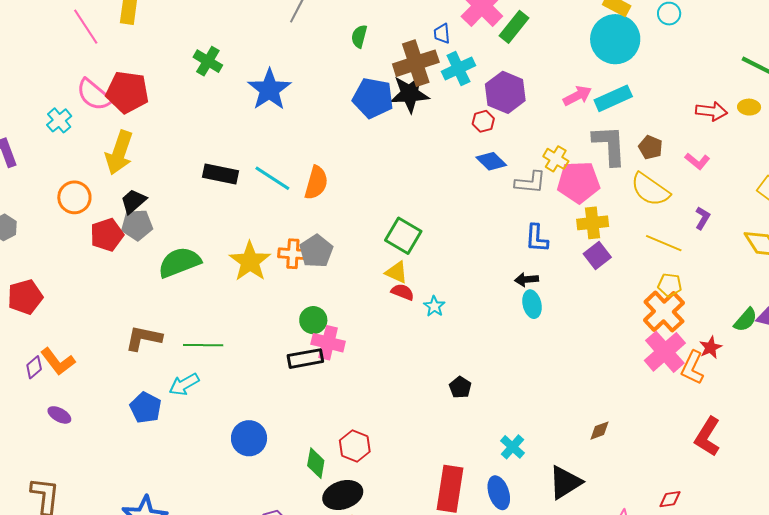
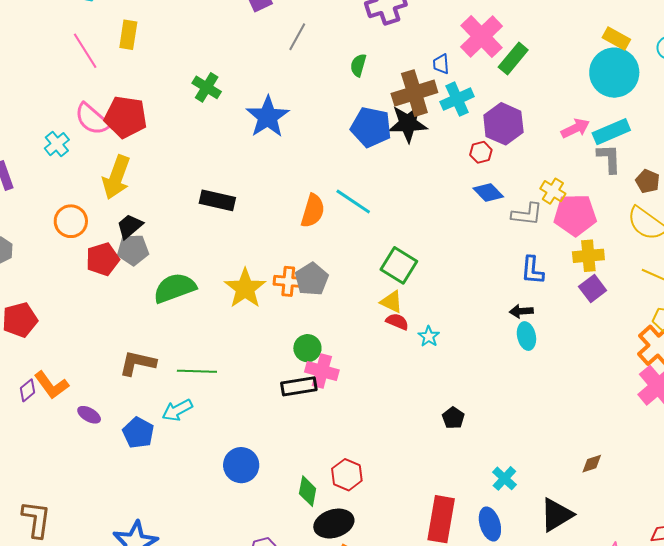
gray L-shape: (609, 145) -> (609, 159), moved, size x0.7
cyan line: (272, 178) -> (353, 202), moved
purple ellipse: (59, 415) -> (89, 415), moved

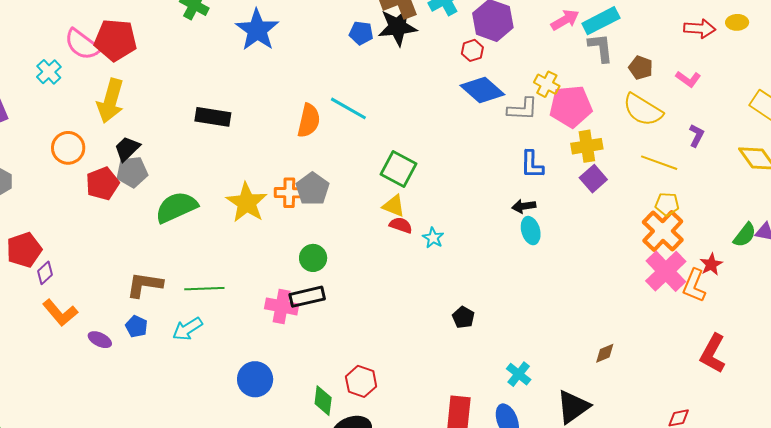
blue pentagon: (371, 127) -> (361, 33), size x0.6
blue diamond: (488, 192) -> (482, 90), size x1.4
pink cross: (322, 371) -> (282, 306), moved
purple diamond: (28, 390) -> (45, 273), moved
blue pentagon: (138, 433) -> (136, 326), moved, size x0.7

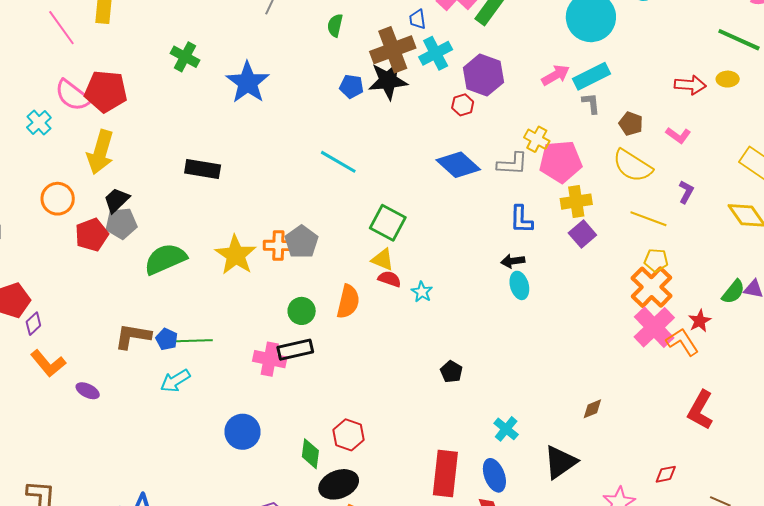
gray L-shape: (601, 48) -> (591, 103), size x0.7
blue diamond: (482, 90) -> (458, 165), moved
orange semicircle: (309, 121) -> (348, 302), moved
orange L-shape: (694, 286) -> (682, 342), turned 124
blue pentagon: (136, 326) -> (167, 339), moved

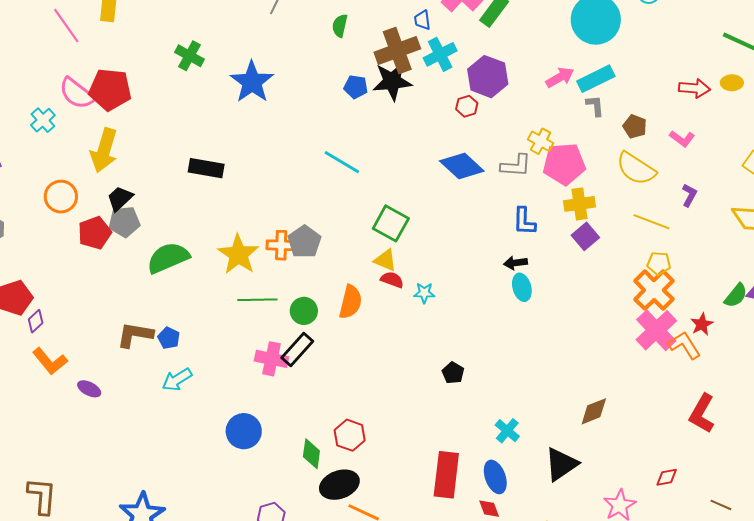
cyan star: (422, 292) -> (424, 293), turned -30
green line: (193, 341) -> (257, 300), moved
black rectangle: (295, 350) -> (297, 350), turned -36
brown diamond: (592, 409) -> (594, 411), size x1.4

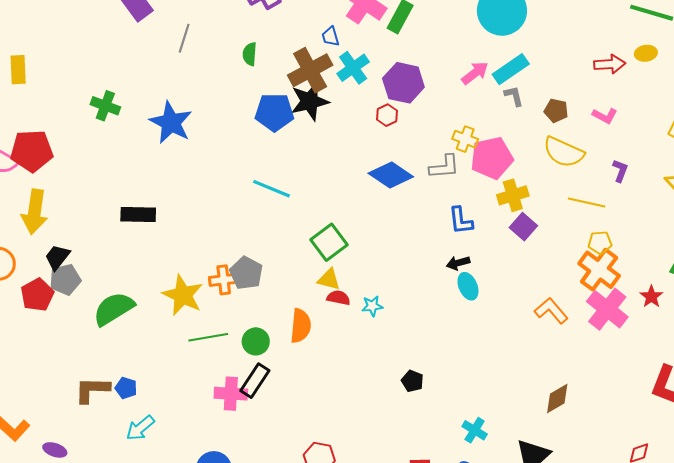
blue pentagon: (356, 87) -> (274, 112), size x1.6
green square: (391, 223) -> (329, 242), turned 33
orange L-shape: (684, 345) -> (551, 311), moved

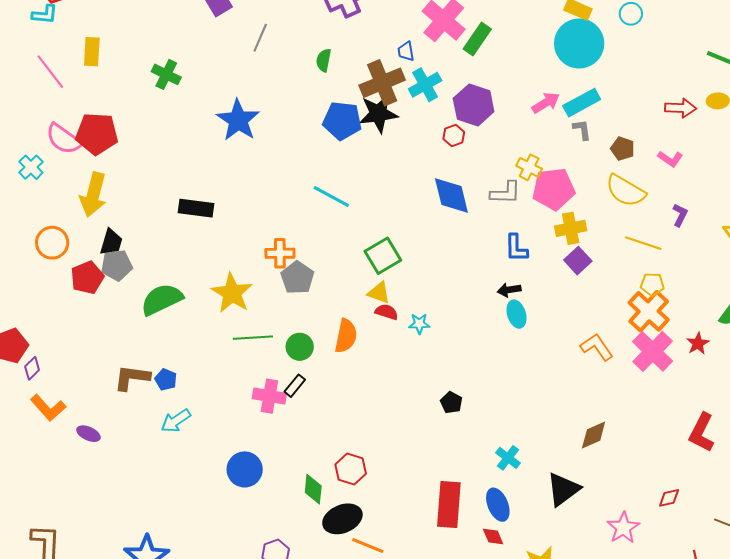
green cross: (105, 106) -> (166, 74), moved
blue diamond: (391, 175) -> (451, 195), turned 36
black trapezoid: (57, 257) -> (111, 242), turned 152
orange cross: (224, 280) -> (280, 253), moved
black rectangle: (255, 381) -> (295, 386), size x0.7

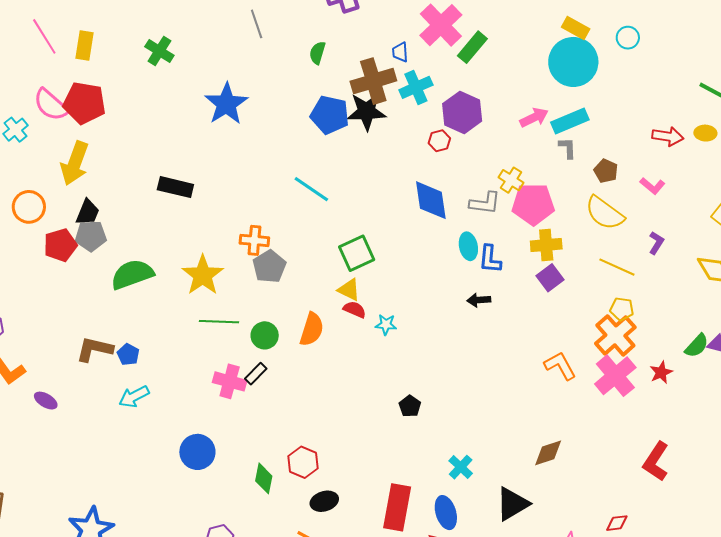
gray line: (260, 38) -> (257, 24), turned -48
yellow rectangle: (92, 52) -> (85, 46), moved
cyan ellipse: (517, 314) -> (468, 246), moved
black ellipse: (342, 519) -> (324, 501), moved, size x0.7

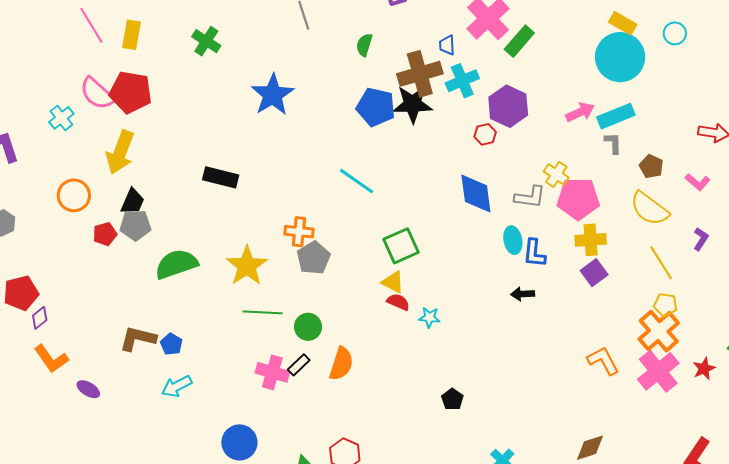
red pentagon: (60, 245) -> (105, 234), size x0.7
yellow line: (617, 267) -> (661, 263), turned 33
orange semicircle: (312, 329) -> (341, 364), moved

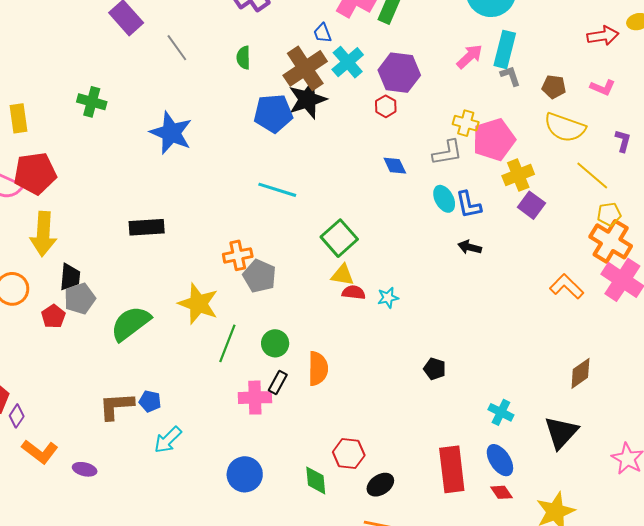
cyan rectangle: (616, 116) -> (505, 49), turned -36
blue diamond: (476, 194) -> (395, 166), size x0.6
black arrow: (523, 294) -> (470, 247), turned 35
green line: (263, 312) -> (227, 343), turned -54

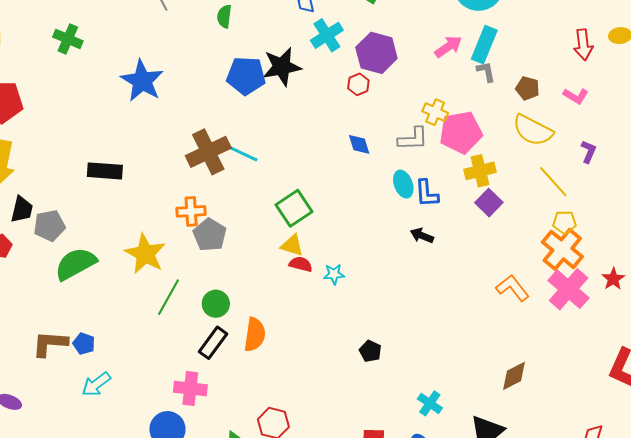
red arrow: (603, 36) -> (583, 45), turned 84
brown cross: (305, 68) -> (208, 152), moved
gray pentagon: (80, 299) -> (49, 226), moved
black rectangle: (278, 382) -> (213, 343), size x1.4
pink cross: (255, 398) -> (190, 388), moved

